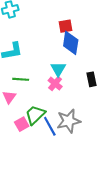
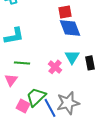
blue diamond: (71, 43) -> (70, 28), turned -30
cyan triangle: (58, 69) -> (72, 57), moved
pink square: (22, 124) -> (23, 106), turned -32

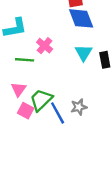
pink cross: (55, 67) -> (45, 46), moved
pink triangle: (11, 80) -> (19, 89), moved
gray star: (68, 103) -> (79, 107), size x0.6

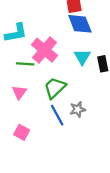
pink cross: (45, 46) -> (45, 50), size x1.6
green trapezoid: (41, 100) -> (55, 88), moved
pink square: (26, 111) -> (22, 132), moved

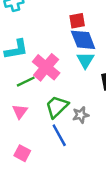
cyan triangle: (82, 57) -> (85, 60), moved
green line: (25, 64) -> (26, 82), turned -30
gray star: (78, 109) -> (81, 115), moved

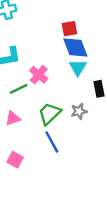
pink cross: (46, 67) -> (39, 75), size x0.7
pink triangle: (20, 111) -> (13, 118), turned 35
gray star: (81, 115) -> (79, 111), moved

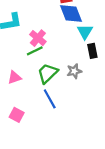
cyan triangle: (78, 68) -> (85, 32), moved
green line: (19, 89) -> (35, 51), moved

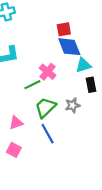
cyan triangle: (85, 32) -> (83, 65), turned 42
pink cross: (38, 38) -> (48, 72), moved
pink triangle: (14, 78) -> (16, 123), moved

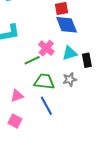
cyan triangle: (83, 65) -> (70, 53), moved
green trapezoid: (45, 107) -> (44, 81), turned 50

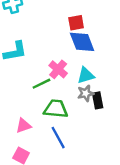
black rectangle: (87, 60) -> (98, 100), moved
gray star: (70, 79) -> (86, 93), moved

